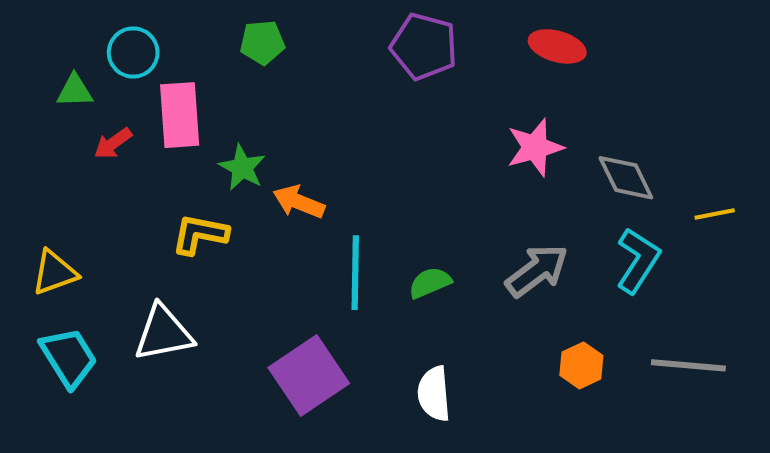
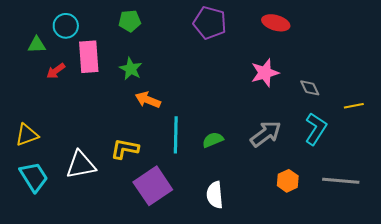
green star: (242, 168) -> (131, 69), moved
gray diamond: (626, 178) -> (310, 88), size x0.7
yellow L-shape: (200, 234) -> (125, 149), moved

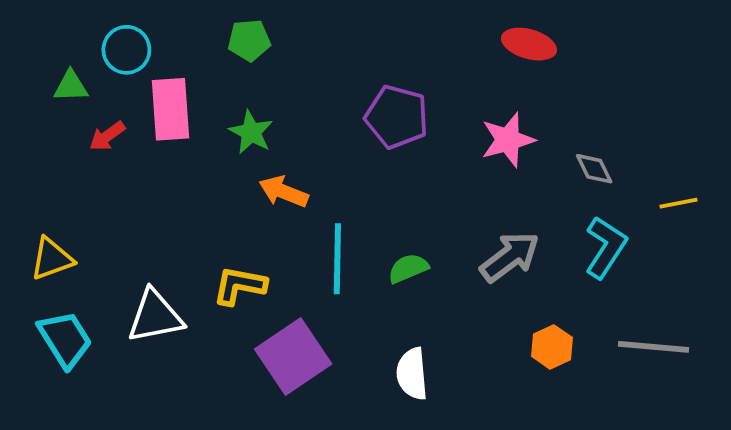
purple pentagon: (210, 23) -> (397, 117), moved

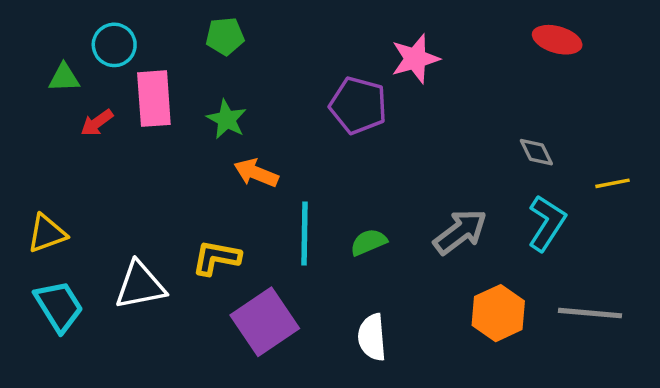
red ellipse: (529, 44) -> (557, 40), moved
pink star: (508, 140) -> (415, 59), moved
orange hexagon: (552, 347) -> (498, 313), size x1.4

